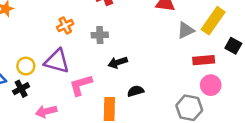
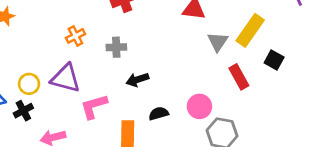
gray triangle: (186, 30) -> (218, 42), turned -30
red rectangle: (204, 60) -> (239, 77), turned 66
pink circle: (211, 85) -> (199, 106), moved

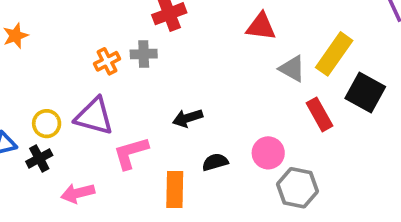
gray triangle: (218, 42) -> (292, 69), turned -35
gray cross: (116, 47) -> (144, 54), moved
black square: (274, 60) -> (365, 92), size x1.5

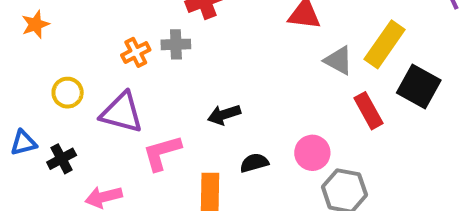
yellow circle: (47, 124) -> (68, 93), moved

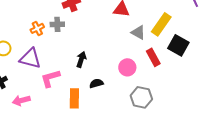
black arrow: (224, 115) -> (81, 59), turned 126
pink circle: (312, 153) -> (127, 67), moved

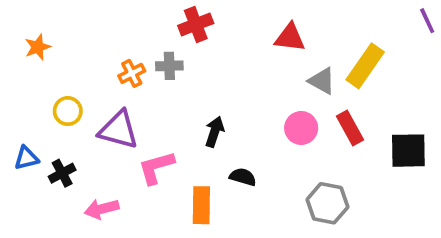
black square: (178, 45) -> (408, 151), moved, turned -30
pink circle: (127, 67) -> (301, 128), moved
black semicircle: (96, 83) -> (243, 177), turned 32

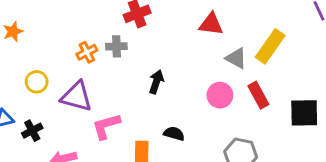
black arrow: (215, 132) -> (156, 82), moved

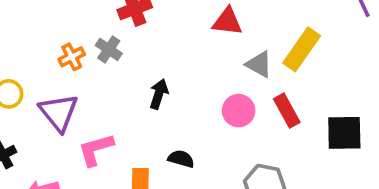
gray cross: (116, 46) -> (109, 49), turned 36
purple triangle: (77, 97) -> (59, 112), turned 36

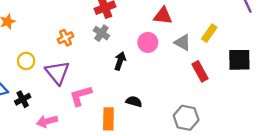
gray cross: (109, 49) -> (101, 33), moved
yellow rectangle: (302, 49) -> (209, 33), size x0.7
pink circle: (239, 111) -> (148, 42), moved
black square: (344, 133) -> (239, 60), moved

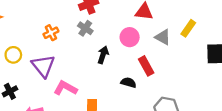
red rectangle: (200, 71) -> (146, 66), moved
pink L-shape: (81, 96) -> (65, 88), turned 45
black semicircle: (134, 102) -> (128, 83), moved

